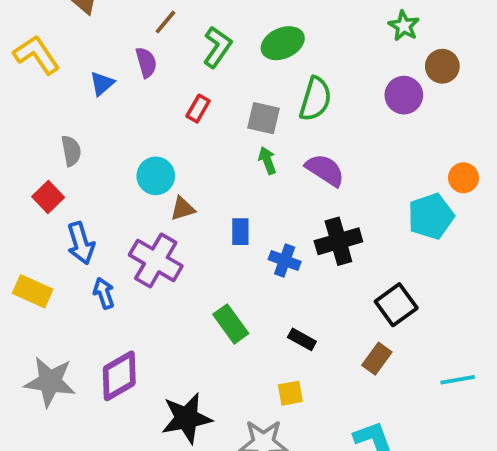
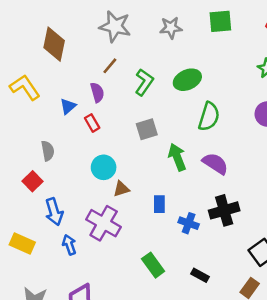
red rectangle: (198, 109) -> (92, 123), moved, turned -60
gray square: (263, 118) -> (147, 129), moved, turned -30
green arrow: (267, 160) -> (177, 157), size x1.5

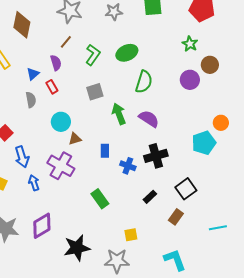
gray semicircle: (48, 151) -> (31, 100), moved
black rectangle: (200, 275) -> (150, 197), moved, turned -72

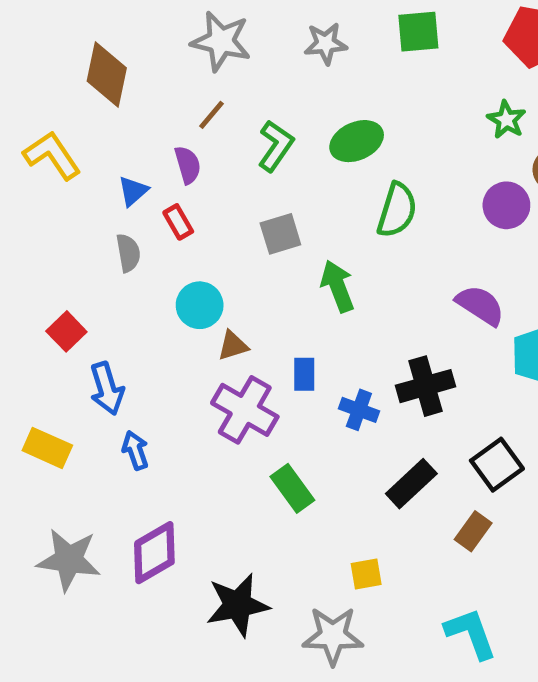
purple semicircle: (149, 119) -> (480, 305), moved
purple cross: (61, 166) -> (245, 410), moved
black rectangle: (150, 197) -> (411, 484), size x1.5

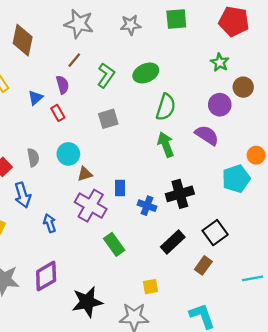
gray semicircle: (128, 253) -> (33, 157), moved
green arrow: (338, 286) -> (166, 145), moved
purple semicircle: (480, 305) -> (207, 135), moved
blue arrow: (135, 450) -> (50, 223), moved

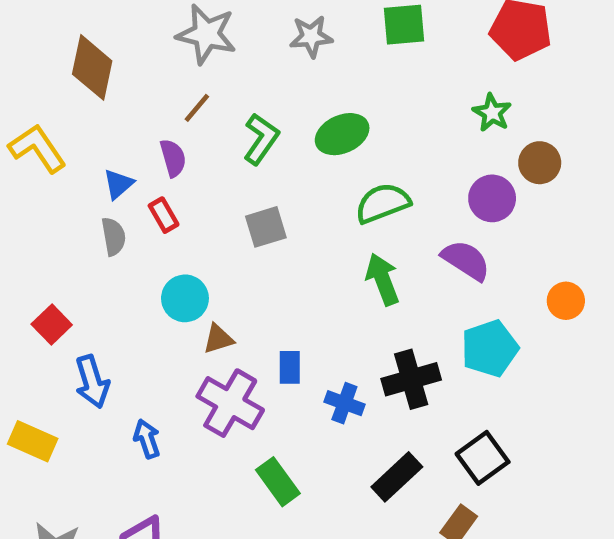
green semicircle: (166, 107) -> (383, 203), turned -128
gray semicircle: (33, 157) -> (114, 236), moved
cyan pentagon: (236, 179) -> (490, 348), moved

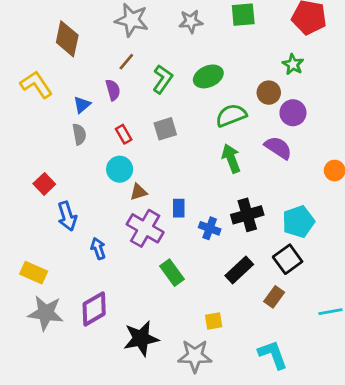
brown circle: (540, 163) -> (269, 93), moved
red rectangle: (164, 215) -> (124, 134), moved
cyan pentagon: (490, 348) -> (298, 222), moved
yellow rectangle: (33, 441) -> (34, 273), moved

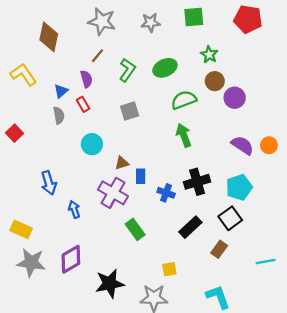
green star: (293, 64) -> (209, 55), moved
red rectangle: (124, 134) -> (83, 104), moved
purple semicircle: (278, 148) -> (242, 145), moved
red square: (44, 184) -> (15, 133), moved
brown triangle: (138, 192) -> (122, 163), moved

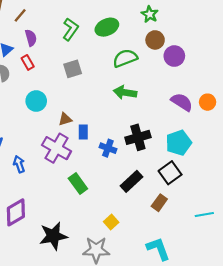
brown line: (97, 56) -> (20, 15), moved
green arrow: (184, 135) -> (125, 92), turned -60
yellow square: (169, 269) -> (111, 222), turned -32

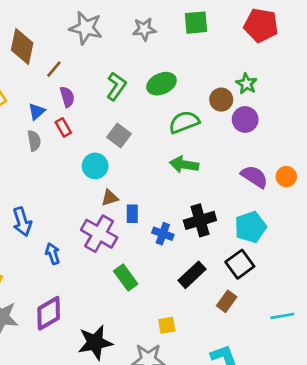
green star: (150, 14) -> (246, 84), moved
gray square: (73, 69) -> (119, 135), turned -36
cyan circle: (36, 101) -> (95, 166), moved
yellow square: (111, 222) -> (167, 325), turned 32

